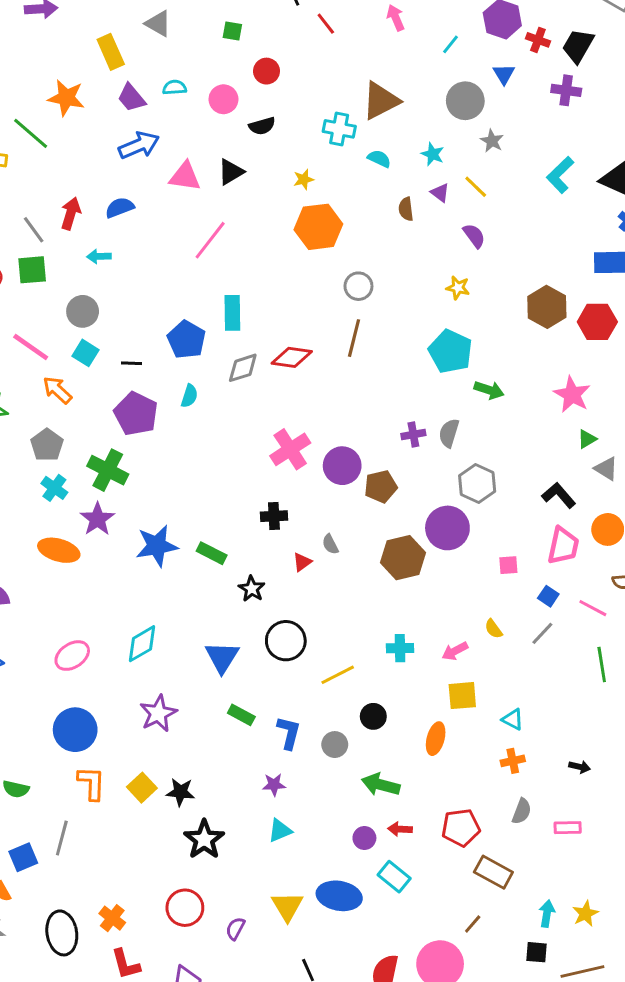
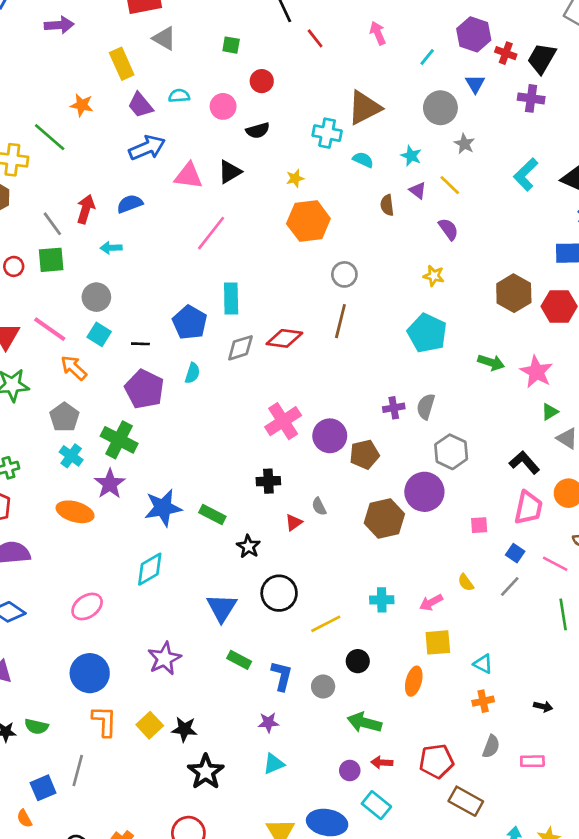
orange star: (66, 98) -> (82, 105), size x0.7
green arrow: (489, 390) -> (491, 362), moved
cyan diamond: (142, 644) -> (150, 569), moved

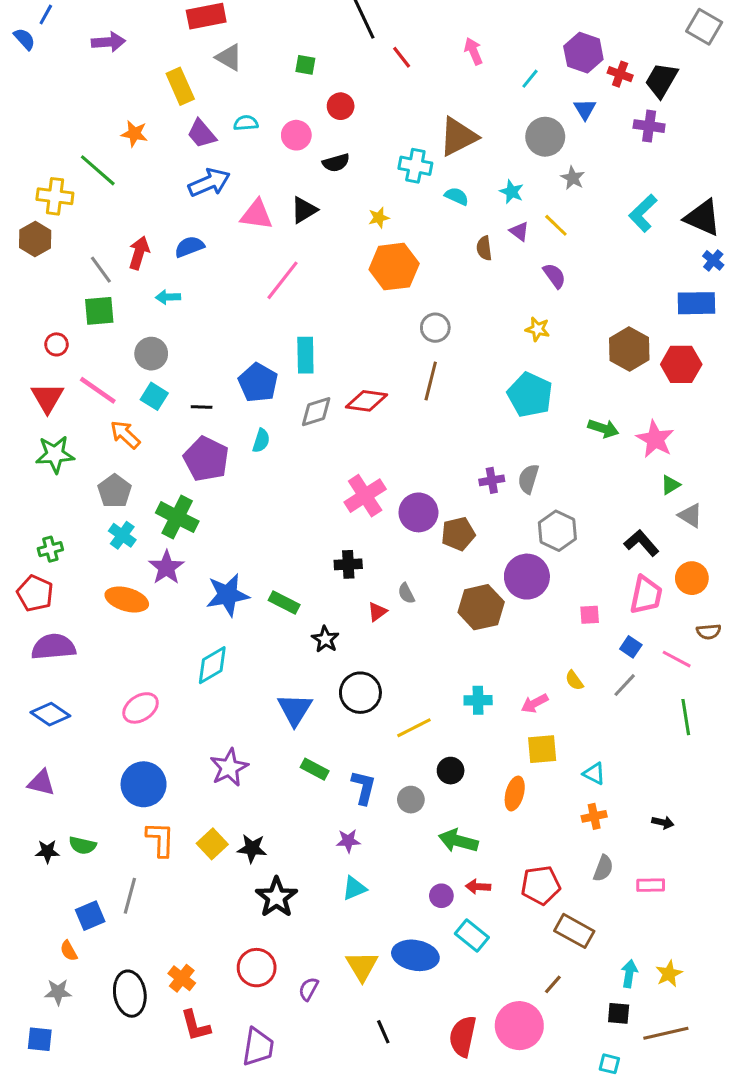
red circle: (14, 266) -> (57, 344), moved

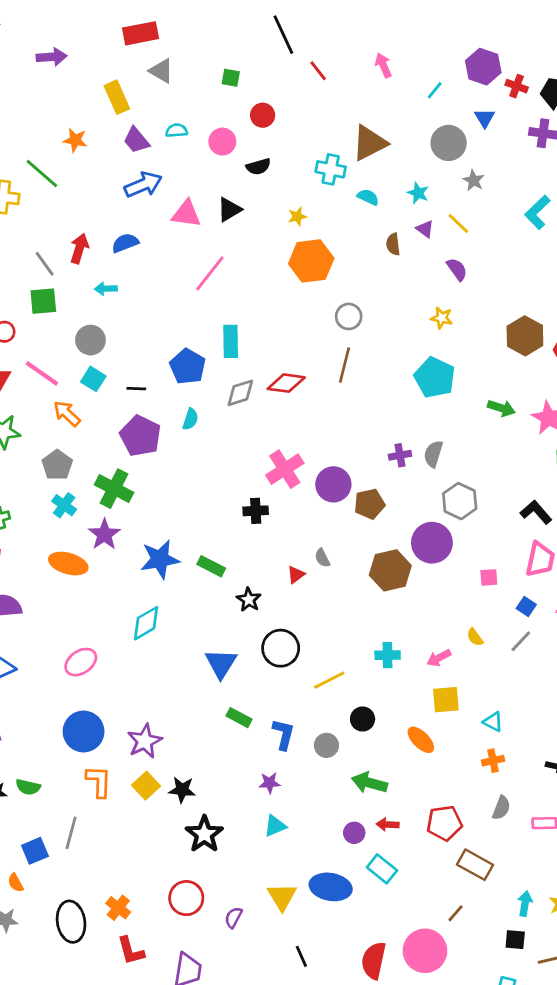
black cross: (348, 564) -> (256, 511), moved
purple star: (229, 767) -> (145, 741), moved
orange ellipse: (515, 793) -> (421, 740), turned -60

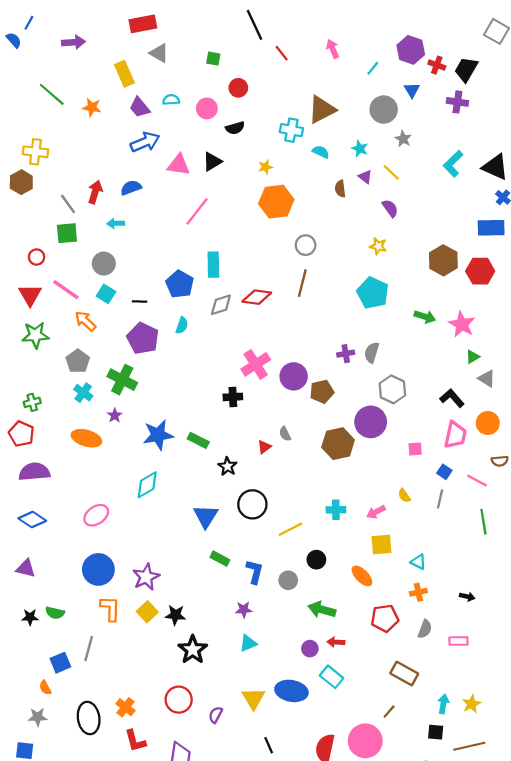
green line: (42, 173) -> (52, 94), moved
purple star: (104, 534) -> (115, 415), size x0.6
gray line: (521, 641) -> (440, 499), turned -30
red pentagon: (444, 823) -> (385, 618), moved

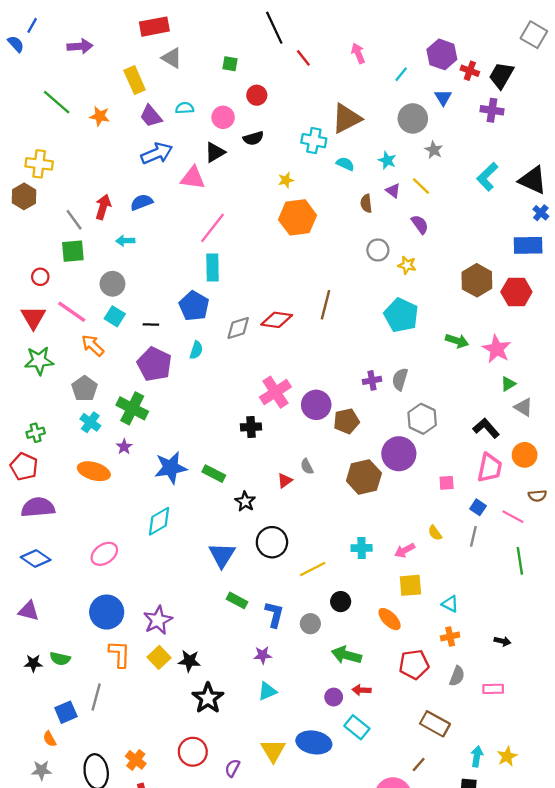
black triangle: (212, 162) -> (215, 152), moved
gray circle: (306, 245) -> (378, 250), moved
cyan rectangle: (213, 265) -> (213, 267), moved

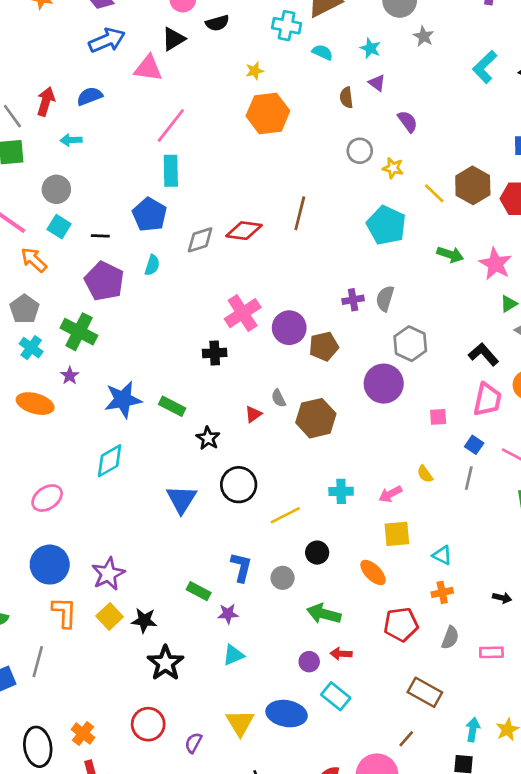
yellow line: (421, 186) -> (434, 193), moved
brown hexagon: (364, 477) -> (316, 418), moved
green rectangle: (237, 600) -> (199, 591), moved

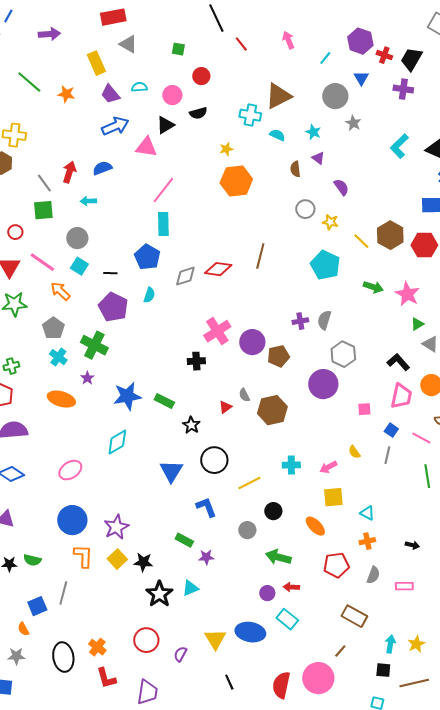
blue L-shape: (241, 567) -> (206, 507), moved, turned -35
cyan triangle: (233, 655) -> (190, 588), moved

